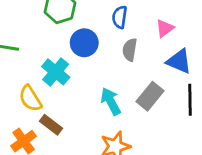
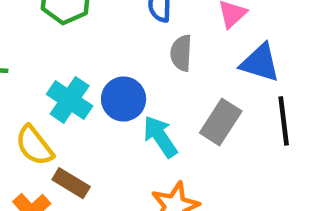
blue circle: (84, 43) -> (124, 99), moved

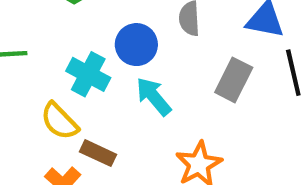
blue circle: (124, 99) -> (136, 45), moved
cyan arrow: (160, 137) -> (154, 96), moved

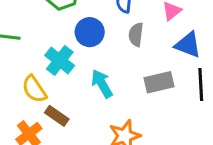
blue circle: (136, 45) -> (90, 32), moved
gray rectangle: (234, 80) -> (159, 82), turned 40

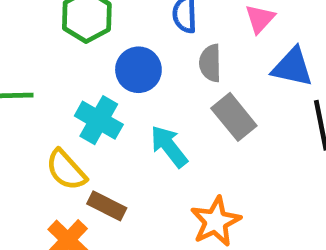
gray rectangle: (159, 82) -> (234, 117), moved, turned 72

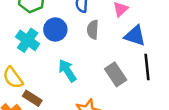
gray rectangle: (234, 117) -> (116, 74), moved
cyan cross: (99, 120) -> (28, 40), moved

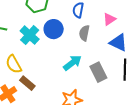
cyan arrow: (67, 71) -> (72, 63), moved, turned 78

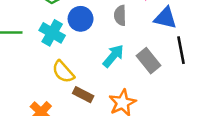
yellow semicircle: (14, 64) -> (63, 72), moved
brown rectangle: (27, 83) -> (83, 95), moved

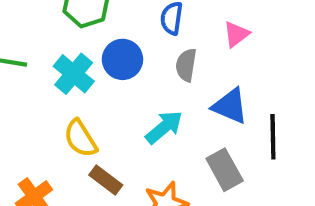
blue triangle: (165, 18) -> (230, 106), moved
gray rectangle: (148, 61) -> (225, 170), moved

